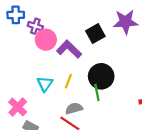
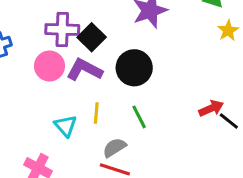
purple cross: (35, 26) -> (62, 30), moved, size x1.5
black square: (95, 34) -> (92, 37), moved
black circle: (101, 76) -> (134, 68), moved

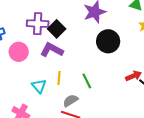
pink circle: (49, 66) -> (19, 52), moved
black circle: (134, 68) -> (108, 41), moved

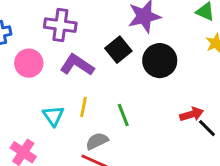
black square: (57, 29) -> (118, 50), moved

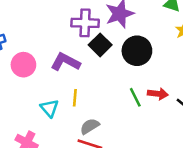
purple cross: (60, 25) -> (85, 23), moved
red arrow: (192, 114) -> (158, 94), moved, turned 30
green line: (123, 115) -> (135, 97), moved

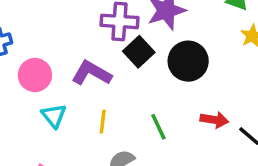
green line: (135, 97) -> (158, 127), moved
cyan triangle: (50, 108) -> (54, 116), moved

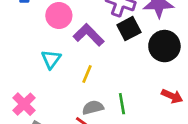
pink circle: (35, 75) -> (59, 15), moved
green line: (158, 127) -> (122, 104), moved

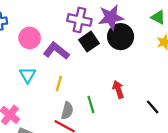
black circle: (164, 46) -> (121, 37), moved
red arrow: (172, 96) -> (118, 89), moved, turned -126
gray semicircle: (93, 107) -> (67, 111), turned 126

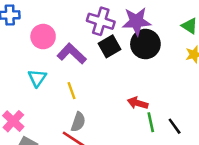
yellow line: (59, 84) -> (71, 91), turned -40
red arrow: (118, 89) -> (138, 103), turned -60
green line: (91, 104) -> (151, 122), moved

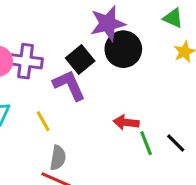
purple cross: (101, 21) -> (26, 61), moved
purple L-shape: (72, 54) -> (69, 85), moved, turned 32

